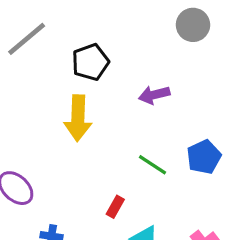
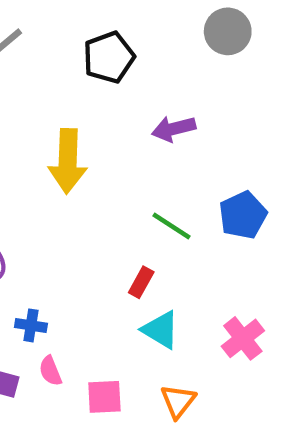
black pentagon: (90, 62) -> (109, 57), moved
red rectangle: (115, 207) -> (141, 282), moved

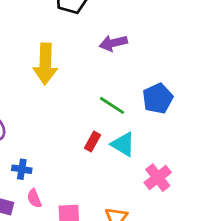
cyan triangle: (161, 330) -> (123, 144), moved

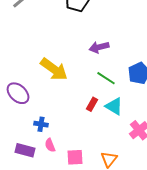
purple arrow: (113, 43) -> (99, 47), moved
yellow arrow: (45, 64) -> (54, 69), moved, turned -56

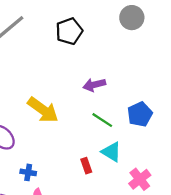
red rectangle: (92, 104) -> (86, 166), moved, turned -48

